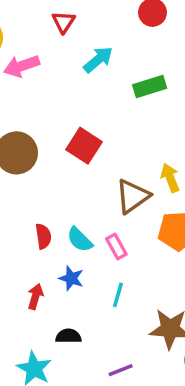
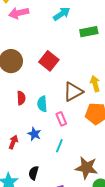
red semicircle: (43, 236) -> (21, 98), moved
cyan semicircle: (80, 240) -> (42, 104), moved, turned 35
black semicircle: (68, 336) -> (34, 173), moved, turned -80

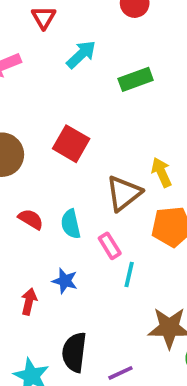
red semicircle: (21, 98) -> (31, 219), turned -48
cyan line: (59, 146) -> (129, 275), moved
black semicircle: (34, 173) -> (74, 352), size x1.5

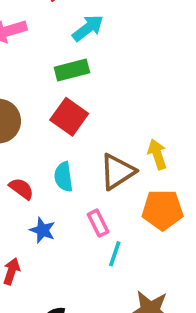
green rectangle: (136, 79) -> (72, 70), moved
cyan semicircle: (71, 224) -> (64, 177), moved
blue star: (65, 281) -> (43, 230), moved

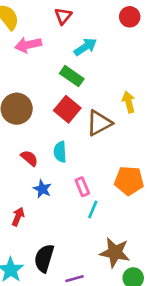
green rectangle: (72, 70) -> (72, 76), turned 45
yellow arrow: (157, 154) -> (129, 102), moved
brown triangle: (117, 172) -> (99, 123), moved

